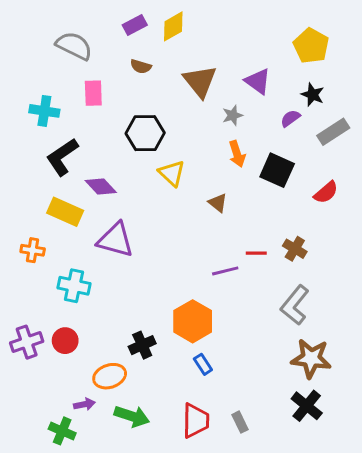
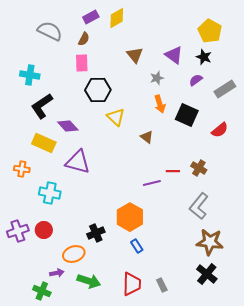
brown semicircle: (141, 66) -> (84, 39), moved, turned -80
brown triangle: (200, 81) -> (135, 55), size x0.7
pink rectangle: (93, 93) -> (82, 63), moved
black star: (313, 95) -> (204, 57), moved

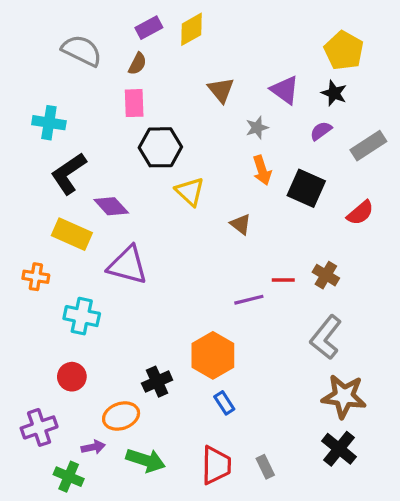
purple cross: (18, 231) -> (39, 427), moved

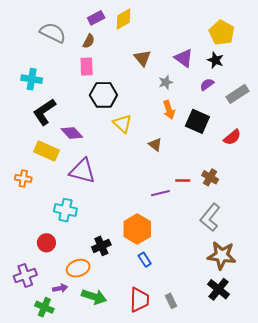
cyan cross: (82, 316) -> (65, 210), moved

